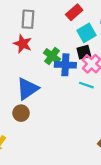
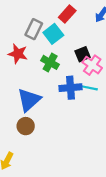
gray rectangle: (28, 19) -> (34, 29), moved, turned 30
cyan square: (87, 33) -> (53, 34), moved
blue cross: (65, 65) -> (70, 88), moved

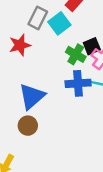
red star: (18, 54) -> (20, 45), turned -30
green cross: (50, 62) -> (76, 54), moved

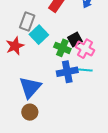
cyan square: (59, 23) -> (39, 35), moved

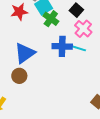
black square: (75, 40) -> (76, 10), moved, turned -32
green cross: (62, 48) -> (51, 19), moved

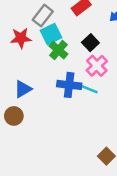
blue triangle: (25, 53) -> (23, 89), size x0.7

